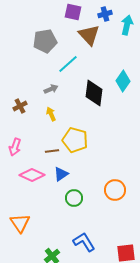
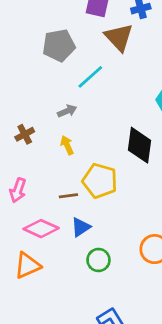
black diamond: (94, 93) -> (139, 145), moved
orange triangle: (20, 223) -> (27, 265), moved, turned 40

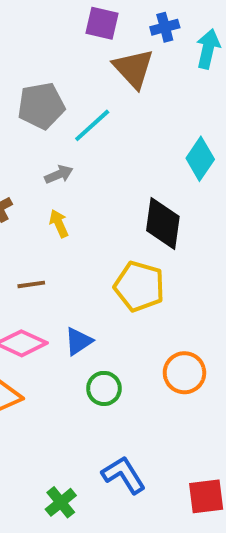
gray pentagon: (59, 45) -> (41, 106), moved
yellow pentagon: (100, 181) -> (139, 286), moved
brown line: (68, 196) -> (31, 284), moved

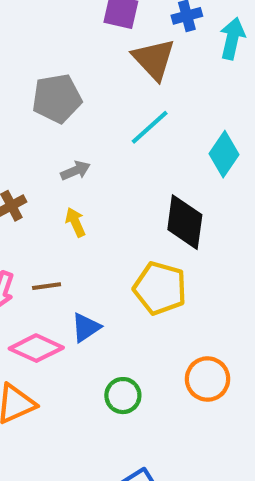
cyan line: (92, 125) -> (150, 127), moved
blue triangle: (78, 341) -> (86, 327), moved

